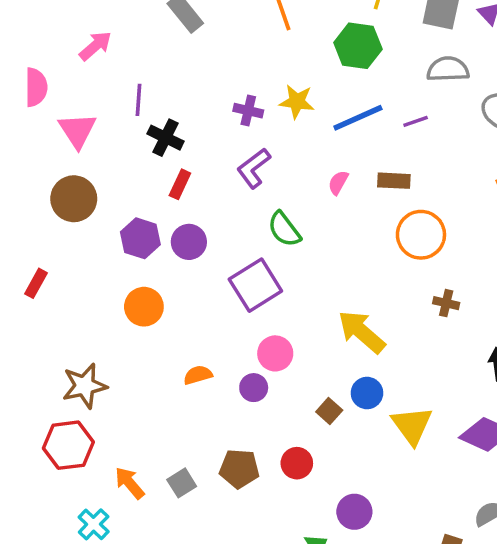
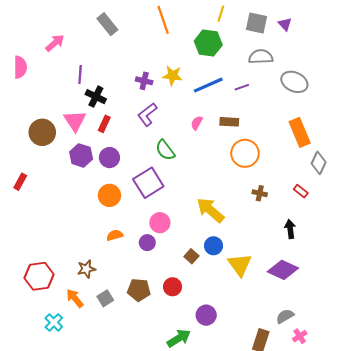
pink triangle: (77, 130) -> (75, 121), moved
orange circle: (144, 307) -> (109, 195), moved
brown star: (85, 386) -> (86, 269), moved, size x0.7

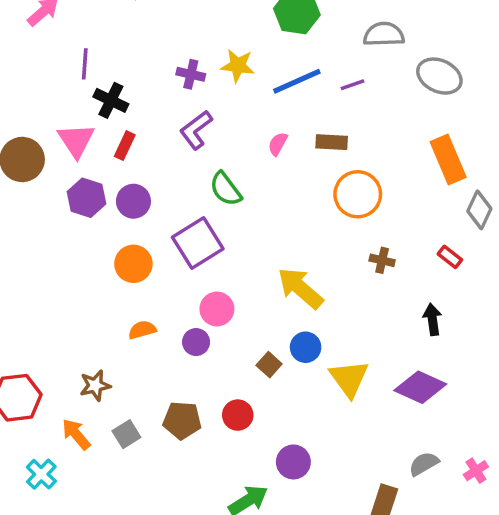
pink cross: (300, 336) -> (476, 471), moved

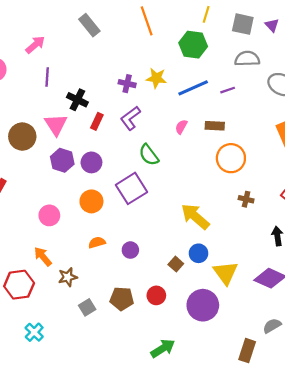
purple line: (85, 64) -> (47, 77), moved
red rectangle: (125, 146) -> (97, 121), moved
pink circle: (217, 309) -> (49, 215), moved
orange arrow: (76, 434) -> (43, 257), moved
purple circle: (293, 462) -> (203, 305), moved, size x1.5

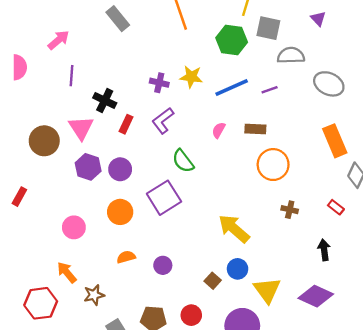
gray square: (243, 24) -> (268, 28), moved

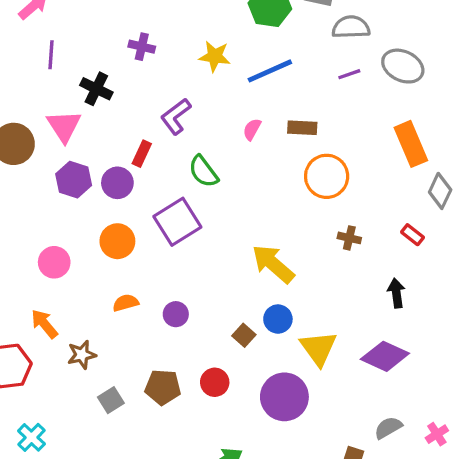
purple cross: (159, 83) -> (142, 47), moved
purple line: (270, 90) -> (349, 74), moved
red rectangle: (126, 124) -> (142, 154), moved

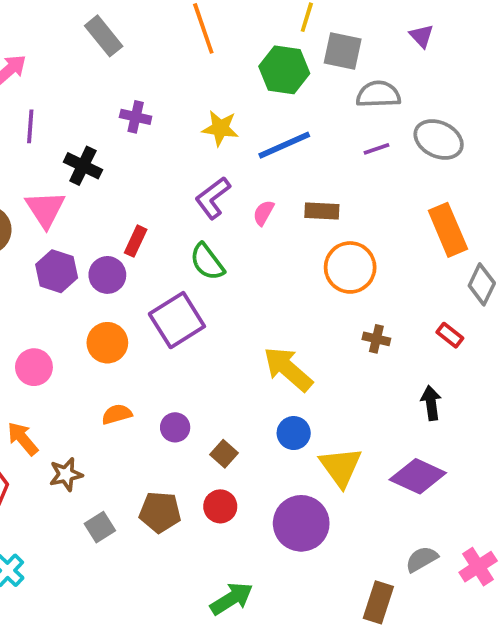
purple L-shape: (176, 116) -> (213, 198), moved
brown square: (244, 335) -> (224, 454), moved
pink cross: (437, 434) -> (478, 567), size x1.4

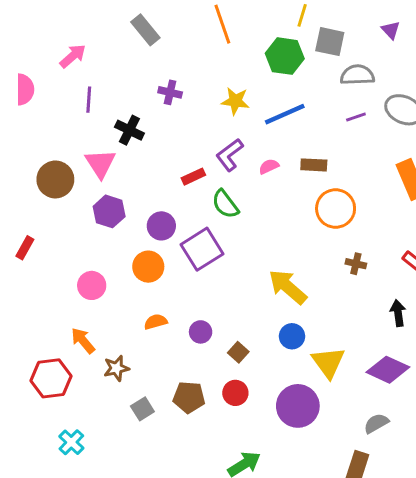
pink semicircle: (264, 213) -> (269, 166), turned 36
red rectangle: (136, 241) -> (193, 177), moved, turned 40
purple circle: (107, 275) -> (161, 226), moved
gray semicircle: (422, 559) -> (376, 423), moved

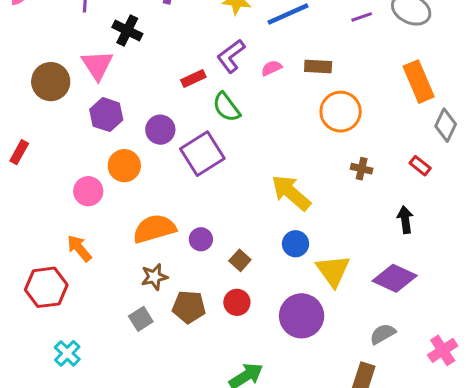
orange circle: (148, 267) -> (124, 166), moved
orange semicircle: (156, 322) -> (154, 229), size x1.8
brown star: (116, 368) -> (154, 277), moved

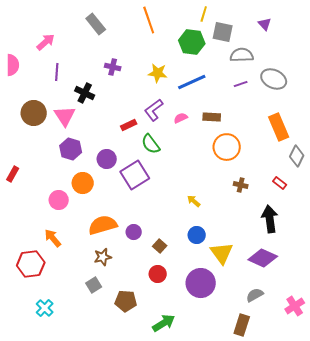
brown circle: (51, 82) -> (34, 113), moved
yellow arrow: (291, 193) -> (194, 201), size x0.5
black arrow: (405, 220) -> (270, 219), size x1.5
brown pentagon: (189, 307) -> (126, 301), moved

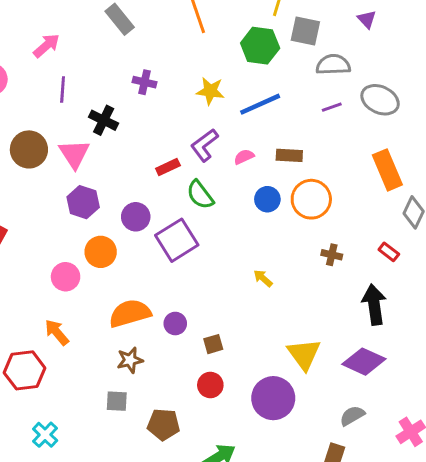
blue circle: (197, 235) -> (267, 199), moved
brown square: (160, 246) -> (213, 344), turned 32
gray square: (94, 285) -> (117, 401), turned 35

